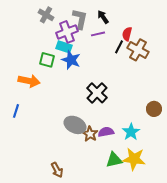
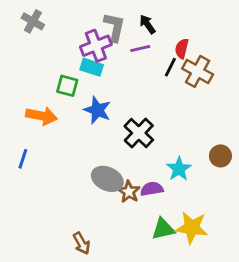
gray cross: (46, 15) -> (33, 21), moved
blue star: (71, 60) -> (97, 110), moved
cyan star: (131, 132) -> (179, 169), moved

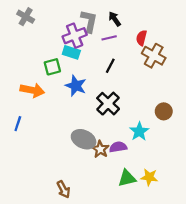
black line: (170, 67) -> (110, 66), moved
green square: (67, 86) -> (52, 67), turned -30
brown circle: (220, 156) -> (164, 111), moved
yellow star: (192, 228) -> (149, 177), size x0.7

